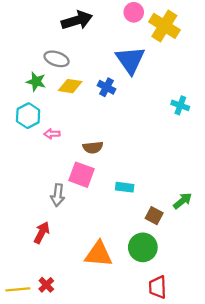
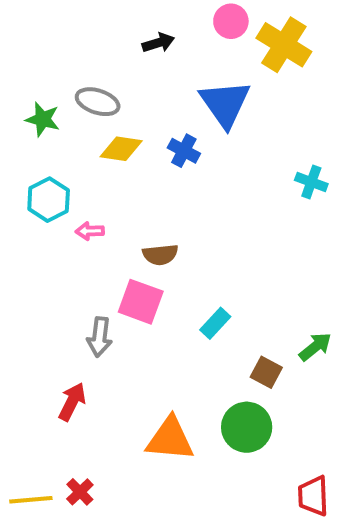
black arrow: (77, 20) -> (158, 43), moved, size x0.6
green star: (36, 82) -> (43, 119), moved
cyan rectangle: (125, 187) -> (215, 323), turned -54
red trapezoid: (158, 287) -> (313, 496), moved

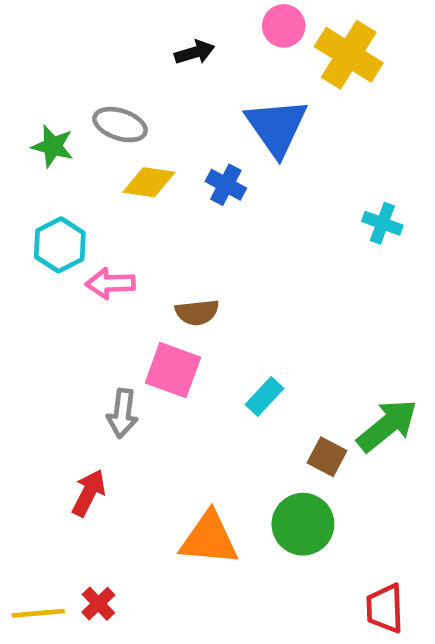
pink arrow: (90, 231) -> (110, 283), size x1.4
green arrow: (315, 347) -> (387, 425), size x1.5

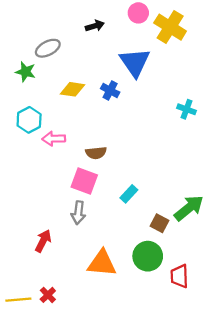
gray ellipse: (120, 125) -> (48, 48), moved, turned -45
gray arrow: (122, 413) -> (78, 213), moved
red trapezoid: (385, 608) -> (179, 276), moved

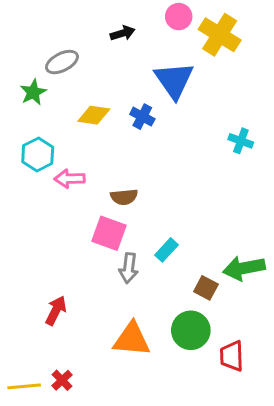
green star: (25, 72) -> (33, 92), turned 30
green arrow: (189, 208) -> (244, 268), turned -152
gray arrow: (78, 213) -> (129, 268), moved

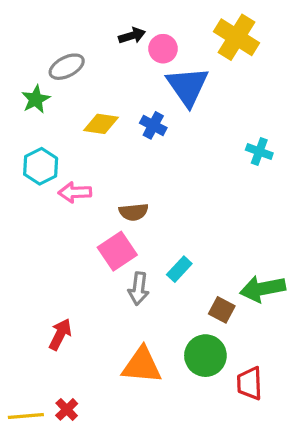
pink circle: (179, 17) -> (163, 49), moved
pink square: (109, 233) -> (117, 251), turned 36

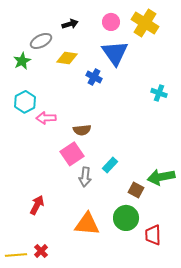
black arrow: (132, 36) -> (70, 24), moved
pink circle: (163, 49) -> (111, 22), moved
yellow diamond: (101, 124) -> (67, 58), moved

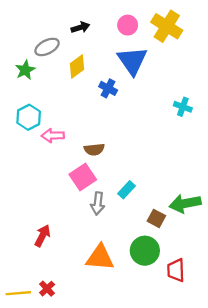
yellow diamond: (67, 58) -> (77, 67), turned -45

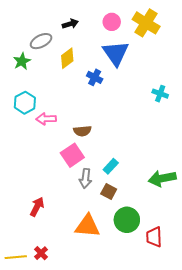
brown square: (156, 218) -> (109, 192), moved

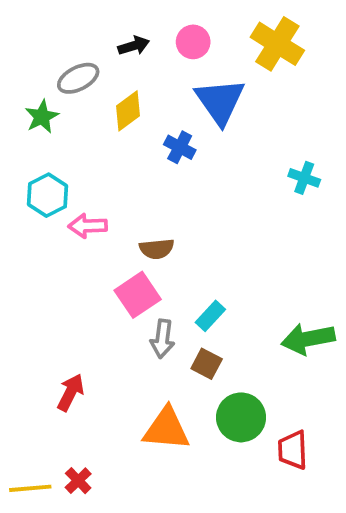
pink circle: (112, 22) -> (193, 42), moved

